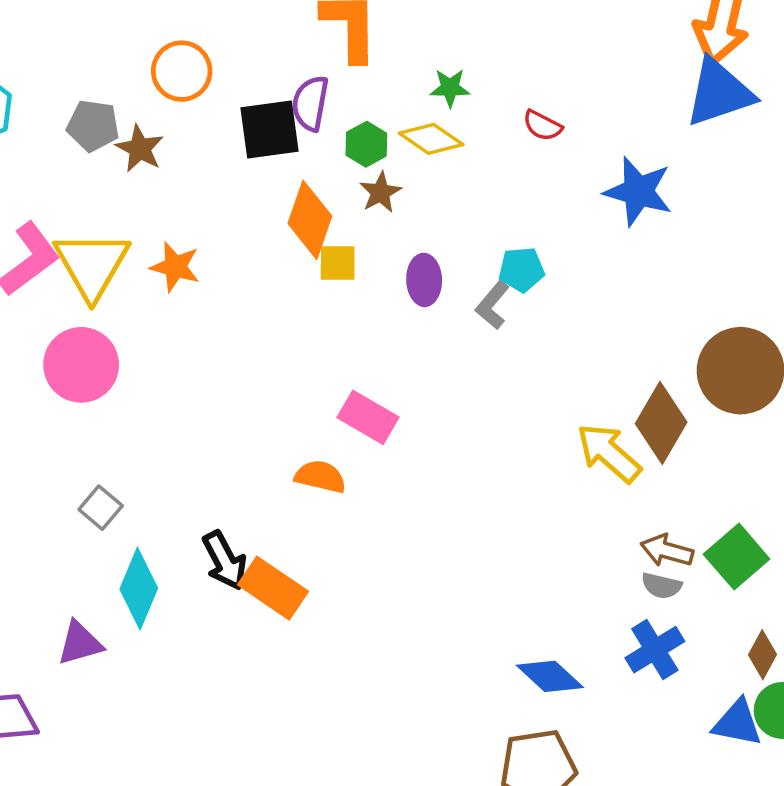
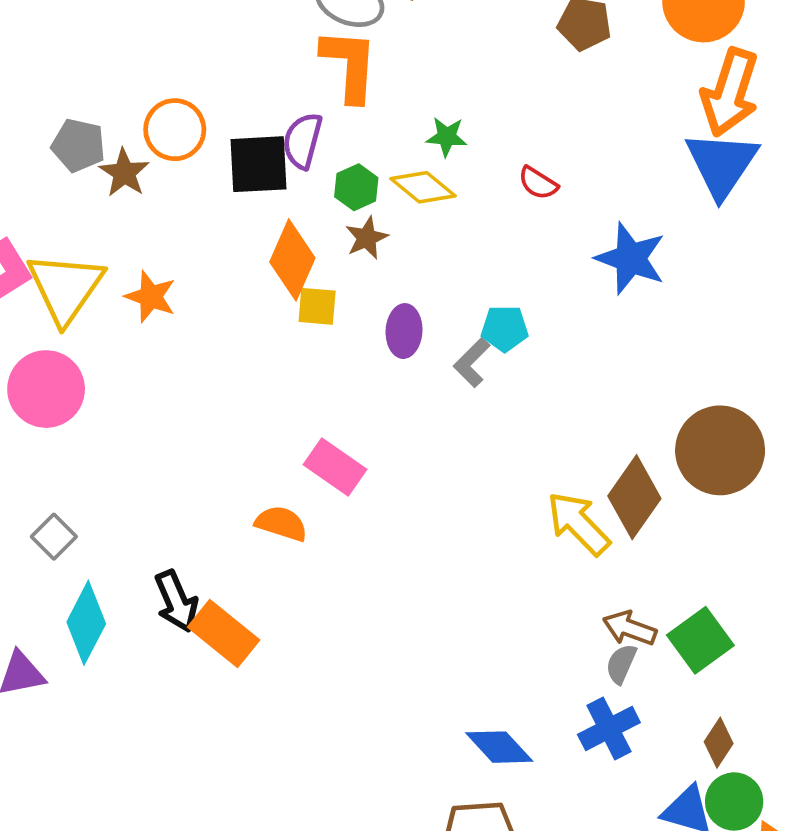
orange circle: (182, 71) -> (175, 130), moved
blue triangle: (719, 93) -> (722, 164), turned -42
gray semicircle: (662, 586) -> (621, 664), turned 96

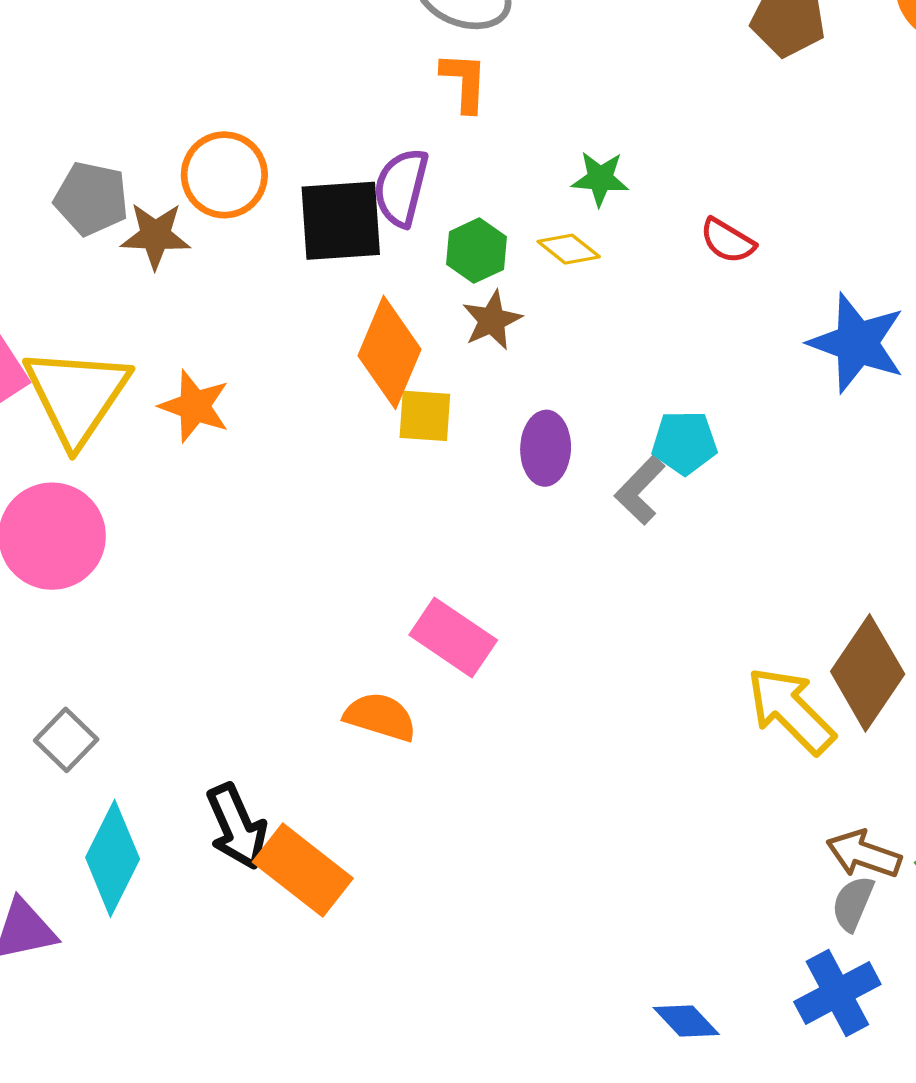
orange L-shape: (349, 65) -> (464, 82), size x0.6
brown star: (124, 173) -> (155, 236), turned -30
yellow diamond: (423, 187) -> (569, 249), size x0.7
blue diamond: (499, 747) -> (686, 1021), size x0.7

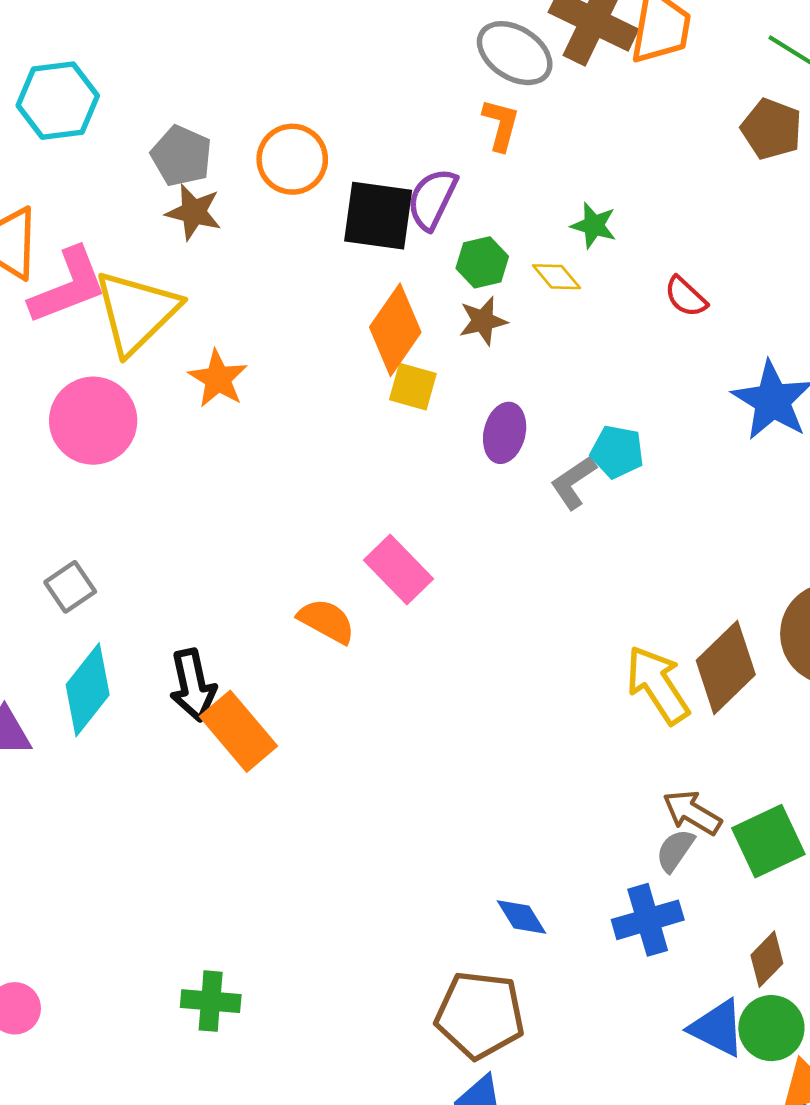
brown star: (155, 236) -> (194, 212), moved
orange star: (195, 406) -> (218, 379), moved

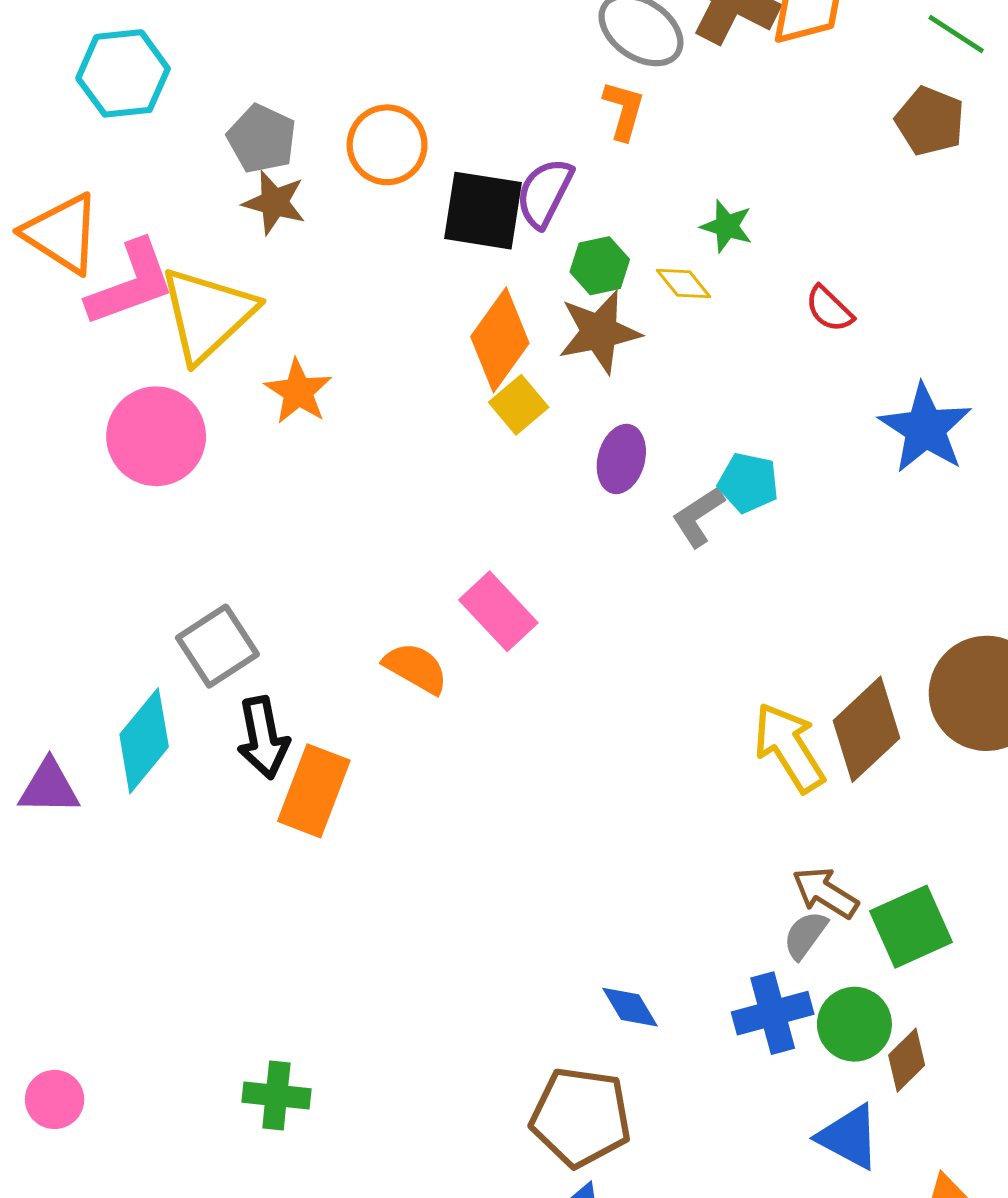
brown star: (483, 321) -> (599, 332), size x1.5
yellow square: (413, 387) -> (519, 405), turned 33
gray square: (70, 587) -> (217, 646), moved, size x1.4
orange rectangle: (238, 731) -> (314, 791), turned 60
green circle: (771, 1028) -> (854, 1024), moved

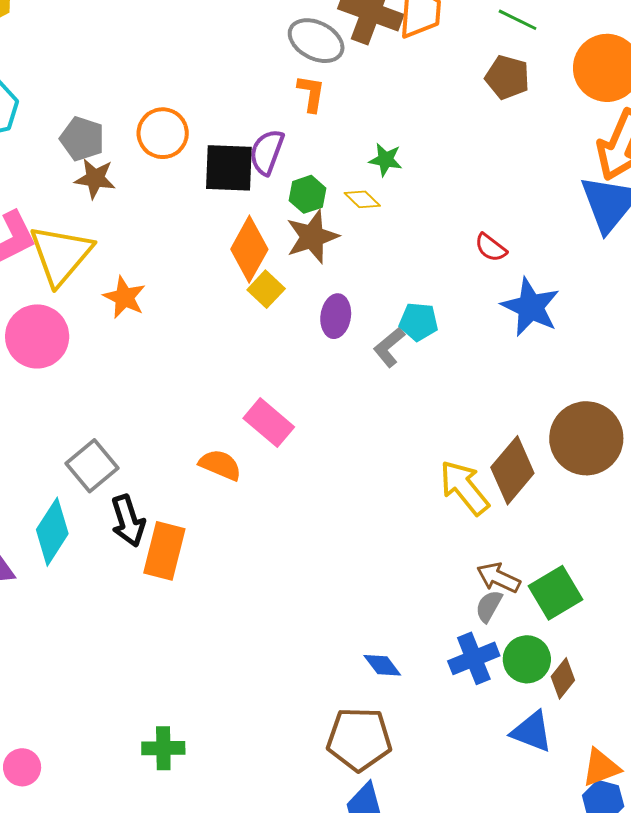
red semicircle: (829, 309) -> (491, 248), moved
blue star: (925, 428) -> (531, 307), moved

